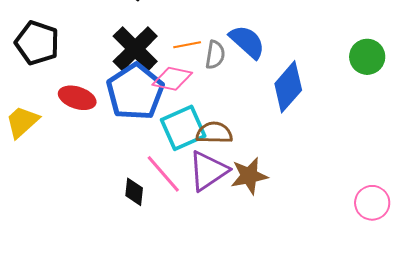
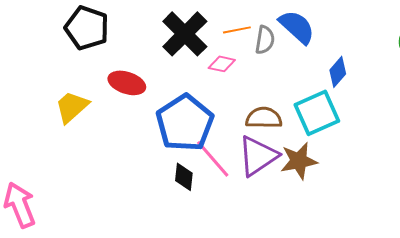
pink diamond: (172, 79) -> (222, 64), size x0.7
blue diamond: (288, 87) -> (338, 72), size x0.6
blue pentagon: (135, 92) -> (185, 123), moved
cyan square: (183, 128) -> (317, 113), moved

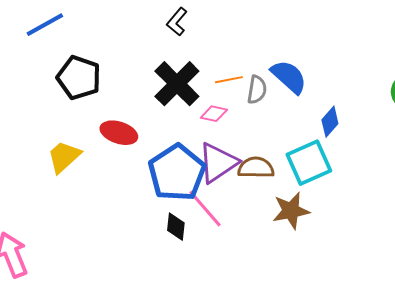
purple triangle: (258, 156) -> (218, 163), moved

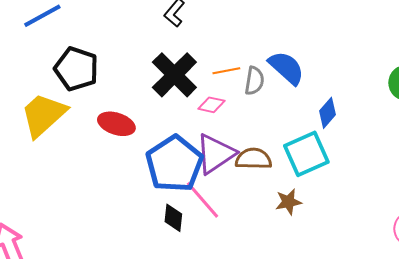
yellow trapezoid: (64, 157) -> (43, 115), moved, size x1.4
brown star: (291, 211) -> (288, 202), size x0.7

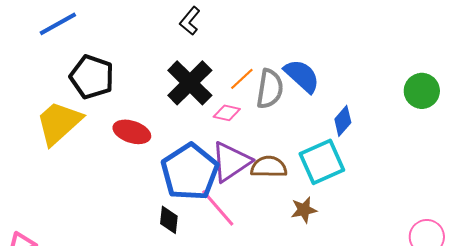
orange line: (226, 71) -> (242, 79), turned -32
gray semicircle: (254, 81) -> (270, 89), size x1.4
black diamond: (173, 218) -> (169, 220), moved

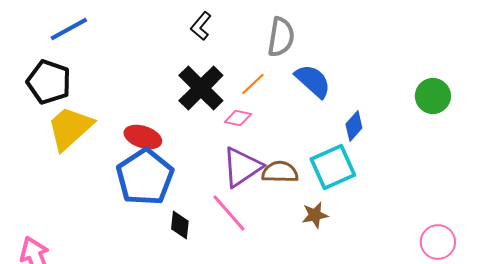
black pentagon: (92, 77) -> (49, 82), moved
gray semicircle: (270, 89) -> (281, 37), moved
blue pentagon: (190, 172) -> (145, 177), moved

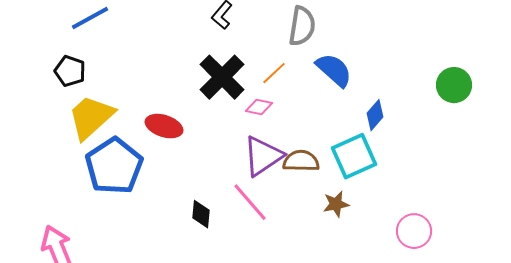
black pentagon: (49, 82) -> (70, 71), size x0.7
blue pentagon: (145, 177) -> (114, 166), moved
pink circle: (438, 242) -> (414, 231), moved

